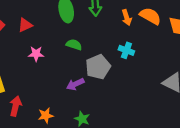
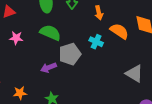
orange semicircle: (150, 16) -> (119, 31), moved
green semicircle: (74, 45) -> (50, 33), size x1.5

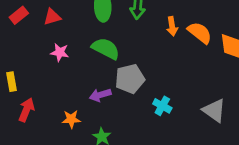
orange semicircle: (119, 31) -> (200, 33), moved
cyan cross: (96, 42) -> (162, 106), moved
orange star: (20, 93) -> (71, 119), moved

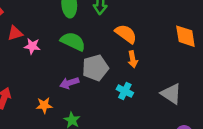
red triangle: (52, 17) -> (15, 33), moved
orange arrow: (172, 26) -> (133, 59), moved
orange semicircle: (200, 33) -> (126, 34), moved

